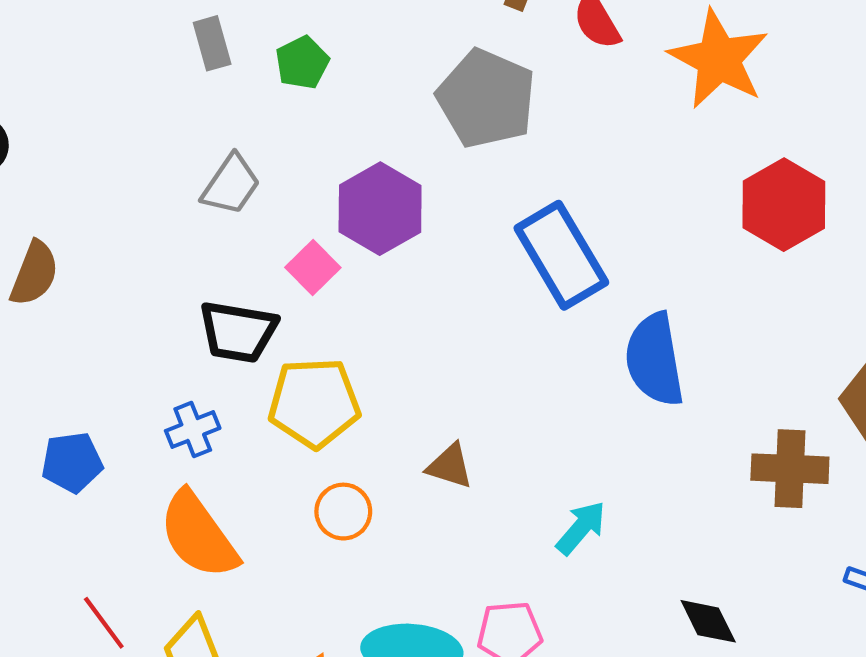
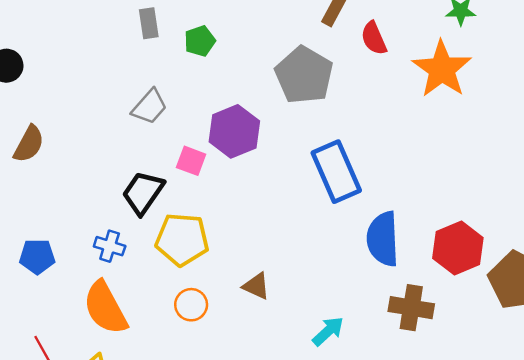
red hexagon: (784, 205) -> (458, 248), moved
pink square: (313, 268) -> (191, 161), turned -32
black trapezoid: (238, 332) -> (143, 193), turned 108
blue cross: (193, 430) -> (110, 246), turned 32
brown cross: (790, 469) -> (411, 308), moved

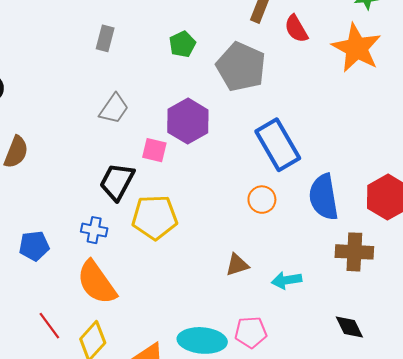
gray rectangle: (149, 23) -> (105, 38), turned 30
green pentagon: (200, 41) -> (182, 44), moved
brown triangle: (256, 286) -> (237, 265), moved, turned -35
orange circle: (191, 305) -> (262, 200), moved
cyan arrow: (328, 331) -> (287, 280), turned -140

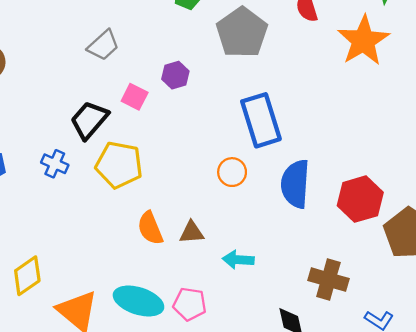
purple hexagon: (188, 121) -> (175, 75), size x0.6
brown cross: (354, 252) -> (328, 280), moved
orange semicircle: (97, 282) -> (150, 228), moved, size x0.7

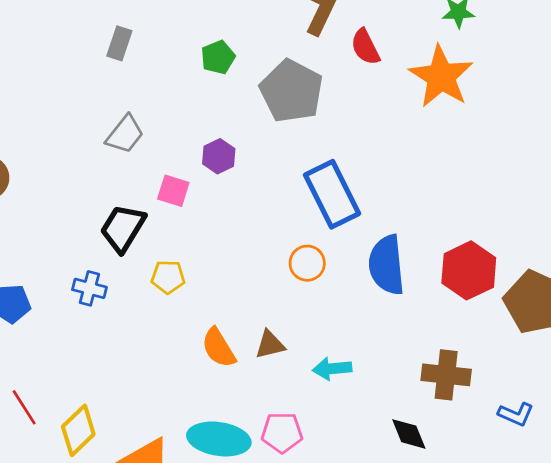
yellow pentagon: (119, 165) -> (168, 277), size x0.6

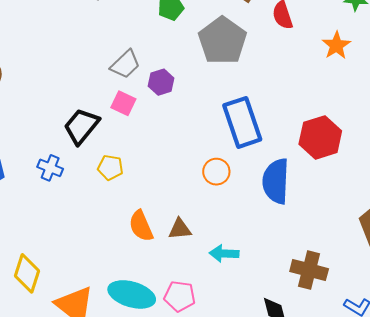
orange star: (441, 77) -> (336, 45), size x0.6
gray trapezoid: (125, 134) -> (125, 64), moved
red hexagon: (469, 270) -> (320, 137), moved
yellow diamond: (78, 430) -> (27, 273), turned -36

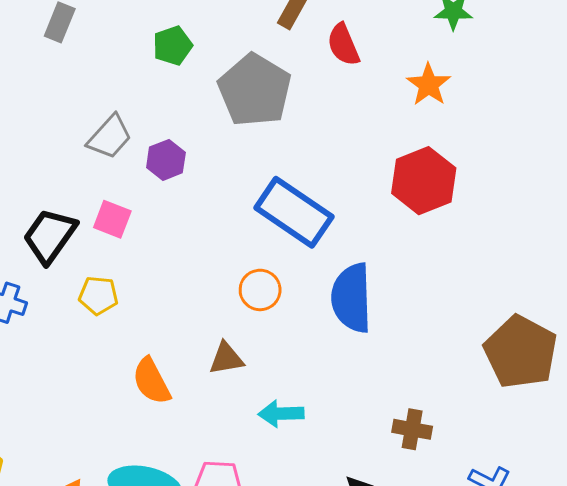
pink square: (123, 103) -> (112, 219), moved
blue rectangle: (242, 122) -> (294, 212), turned -33
red hexagon: (320, 137) -> (424, 181), moved
brown triangle: (180, 229) -> (226, 358), moved
brown cross: (309, 270) -> (412, 429), size x0.7

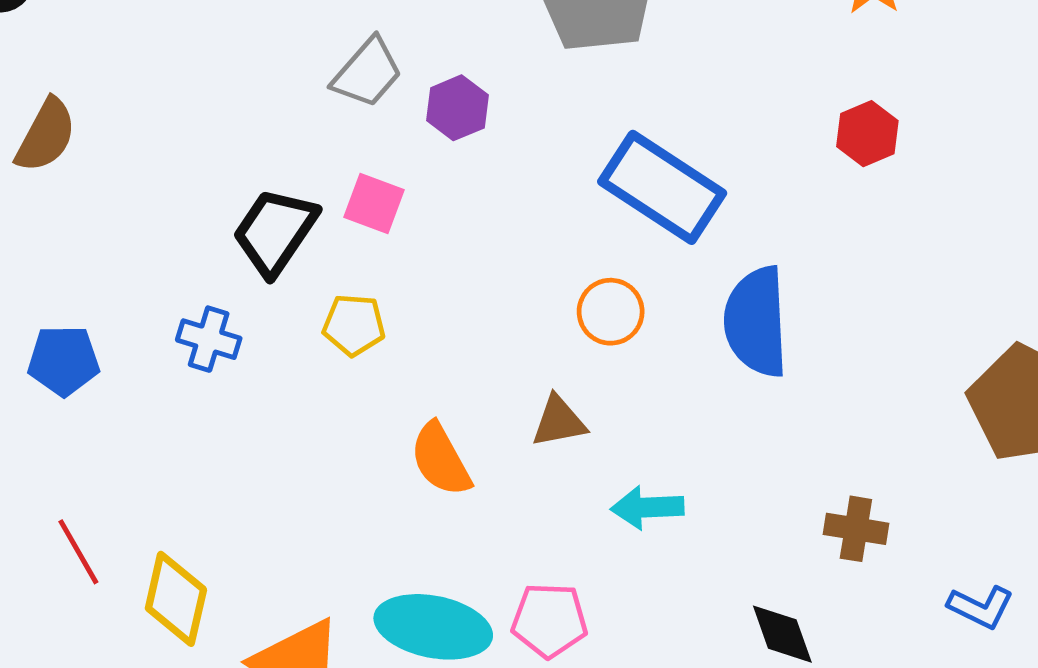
red hexagon: (424, 181) -> (867, 134), size x0.6

